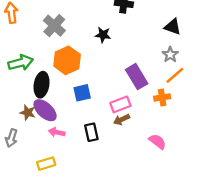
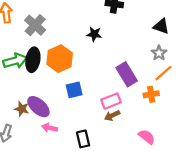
gray cross: (54, 26) -> (35, 25), moved
black ellipse: (42, 85) -> (33, 60), moved
black rectangle: (91, 132) -> (83, 139), moved

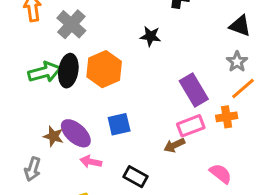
blue square: (74, 90) -> (119, 124), moved
pink rectangle: (111, 101) -> (191, 126), moved
black rectangle: (83, 139) -> (136, 177), turned -48

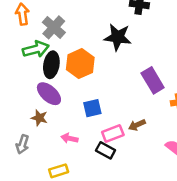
black star: (150, 36) -> (118, 37), size x1.6
green arrow: (44, 72) -> (36, 49), moved
pink rectangle: (191, 126) -> (113, 133), moved
purple ellipse: (76, 133) -> (49, 94), moved

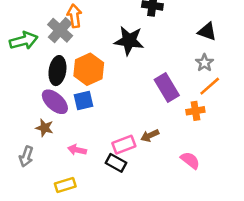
orange arrow: (22, 14) -> (74, 16), moved
green arrow: (36, 49) -> (24, 41), moved
blue square: (92, 108) -> (84, 100), moved

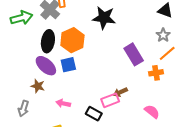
pink rectangle: (124, 145) -> (110, 100), moved

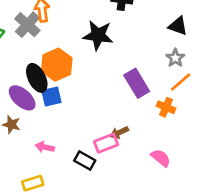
black ellipse: (48, 41) -> (37, 78), moved, turned -35
orange cross: (156, 73) -> (166, 107), turned 32

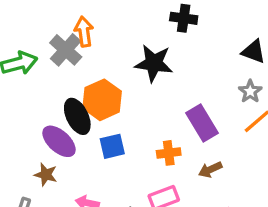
blue square: (51, 97) -> (112, 146), moved
orange cross: (166, 107) -> (169, 153), moved, turned -30
brown arrow: (119, 133) -> (210, 170), moved

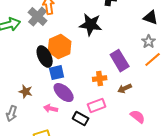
purple ellipse: (59, 141) -> (64, 93), moved
blue square: (112, 146) -> (57, 73), moved

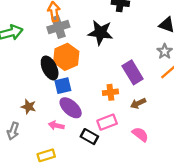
gray cross: (38, 17) -> (58, 27), moved, turned 30
pink semicircle: (138, 117) -> (140, 134), moved

